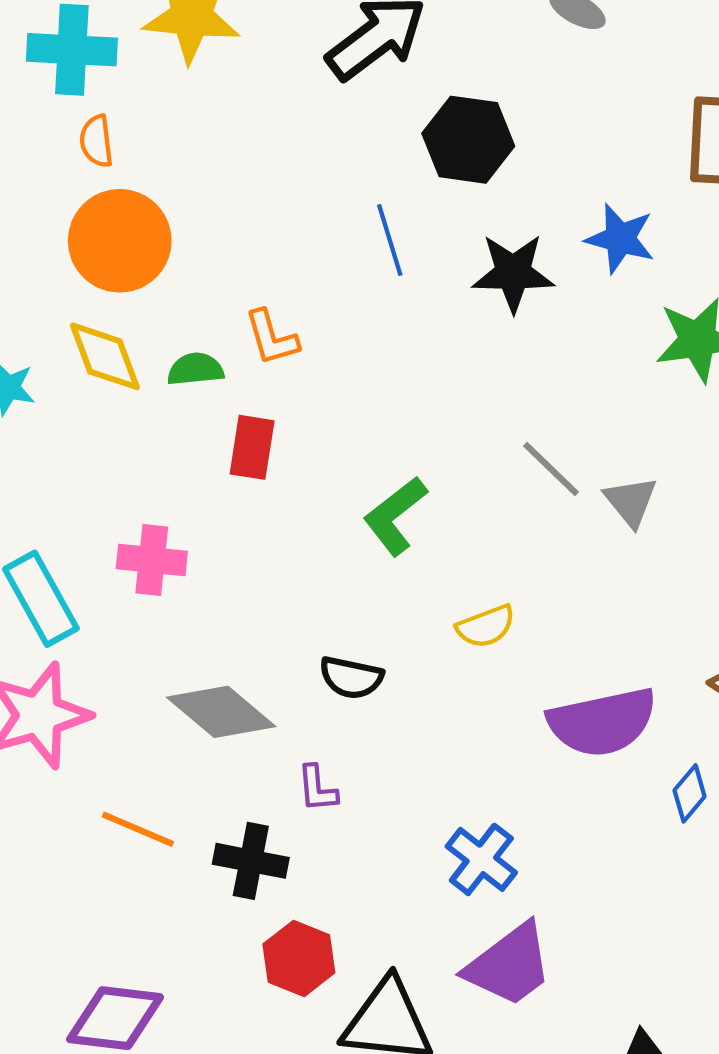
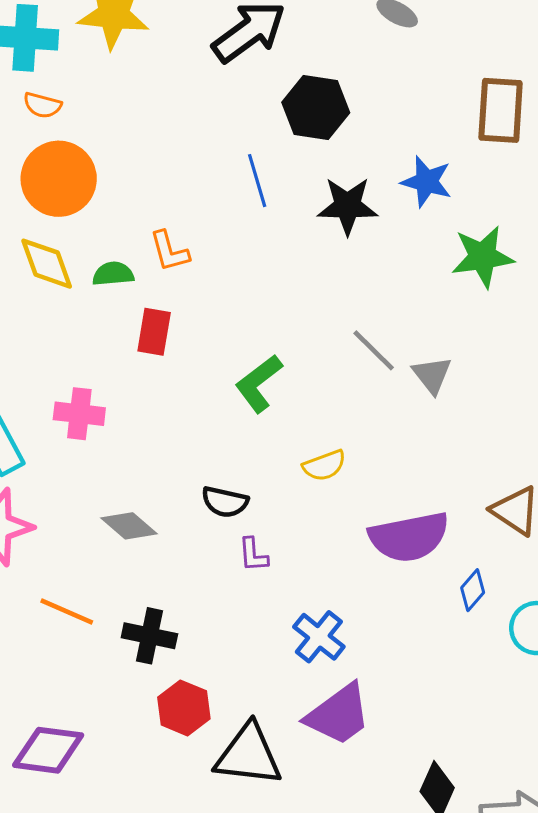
orange semicircle: (96, 141) -> (42, 105), turned -69
gray diamond: (221, 712) -> (129, 526), size x0.7
purple L-shape: (317, 789) -> (253, 555), moved

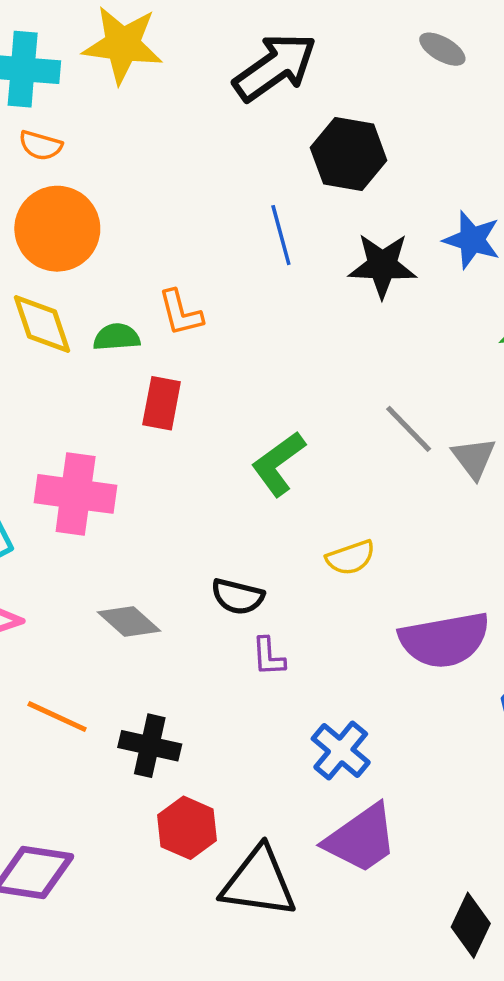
pink cross: (79, 414) -> (76, 494), size x1.4

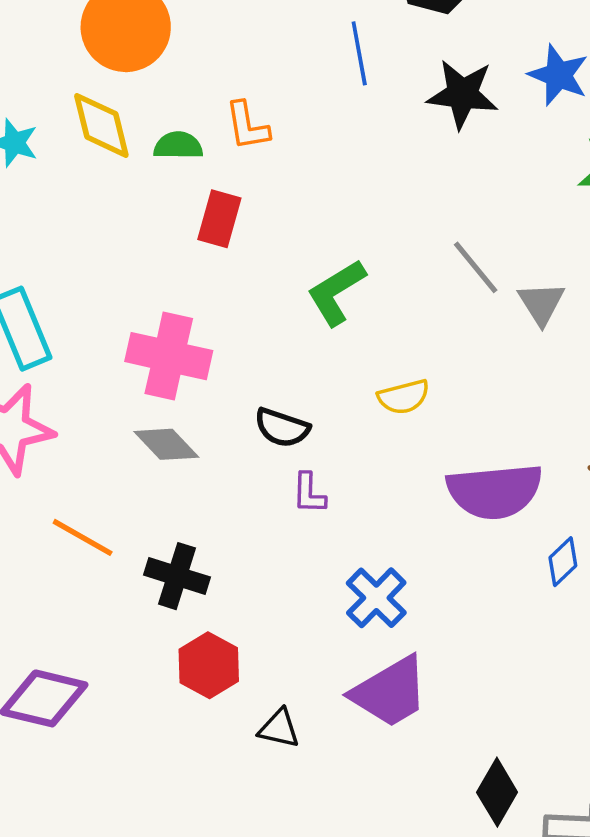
pink cross: (76, 494) -> (169, 356), moved
black triangle: (259, 882) -> (279, 728), size x0.5

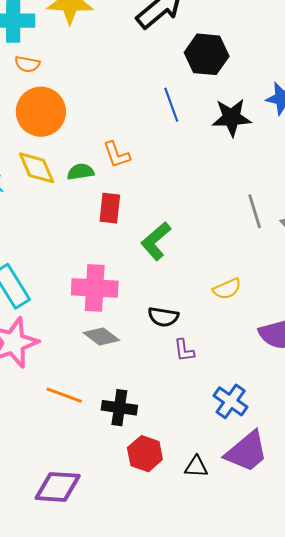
gray line: (476, 267) -> (255, 211), turned 32
green L-shape: (336, 292) -> (156, 241), moved
black triangle: (279, 728) -> (196, 467), moved

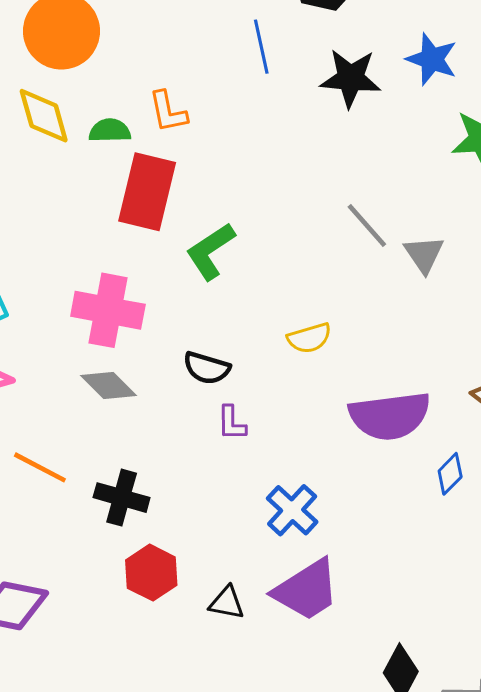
red rectangle: (110, 208) -> (147, 192), size x1.6
gray line: (255, 211) -> (367, 226), turned -32

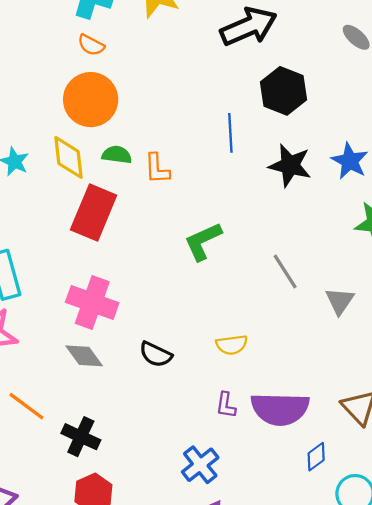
green semicircle: (110, 131) -> (117, 155), moved
red rectangle: (147, 192) -> (94, 212), moved
green L-shape: (210, 251) -> (203, 241), moved
gray triangle: (424, 254) -> (340, 301), moved
purple L-shape: (232, 423) -> (226, 405), moved

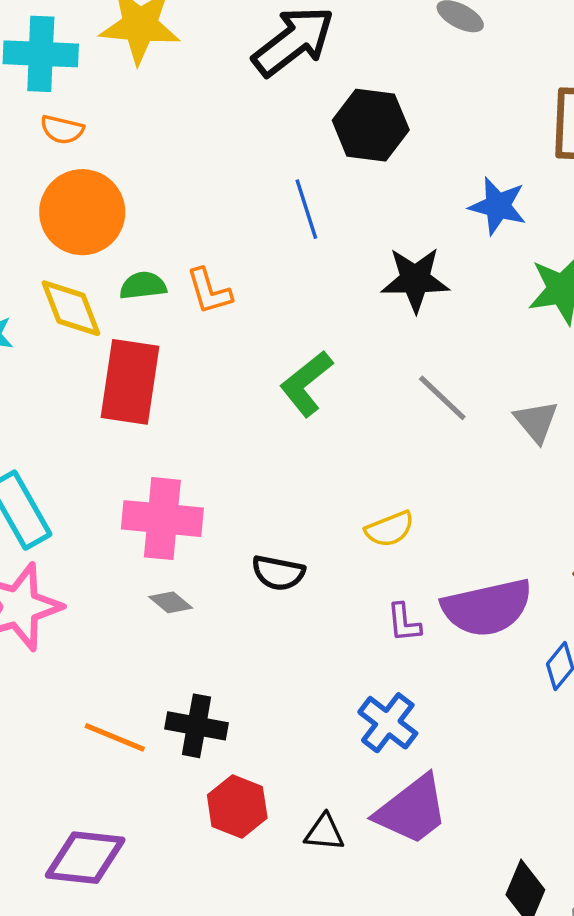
black star: (290, 165) -> (415, 280), moved
gray diamond: (84, 356) -> (171, 602), size x0.7
orange line: (26, 406) -> (115, 737), moved

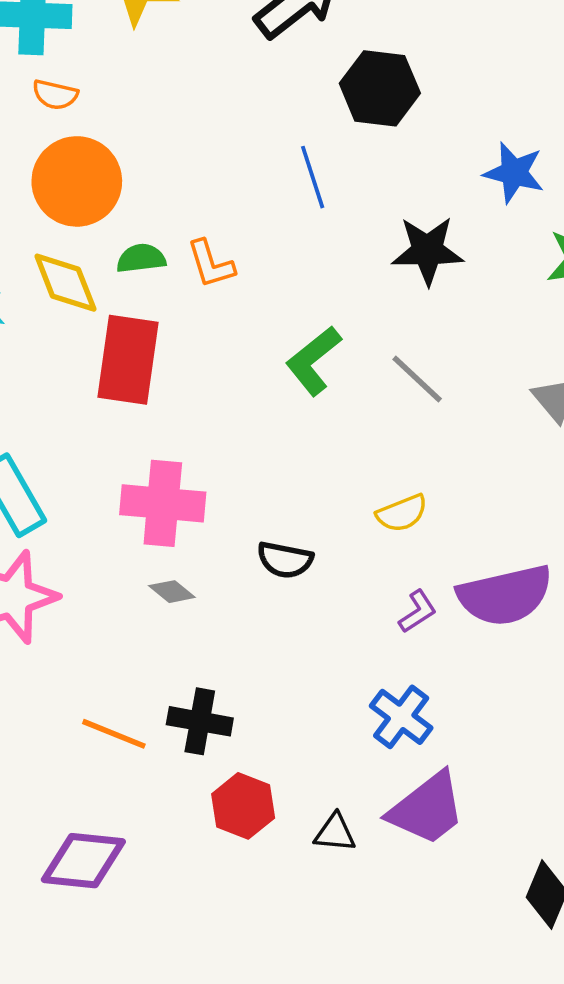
gray line: (442, 398) -> (417, 379), moved
purple L-shape: (404, 623) -> (418, 612), turned -117

